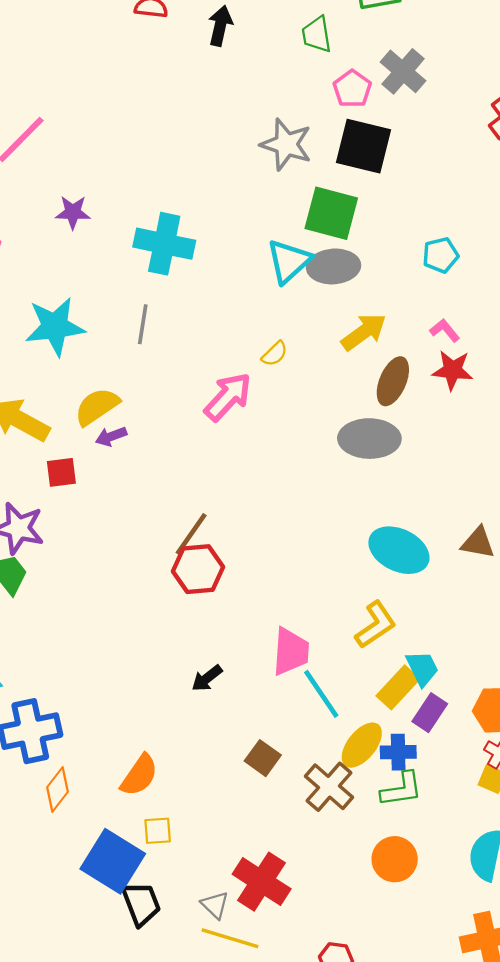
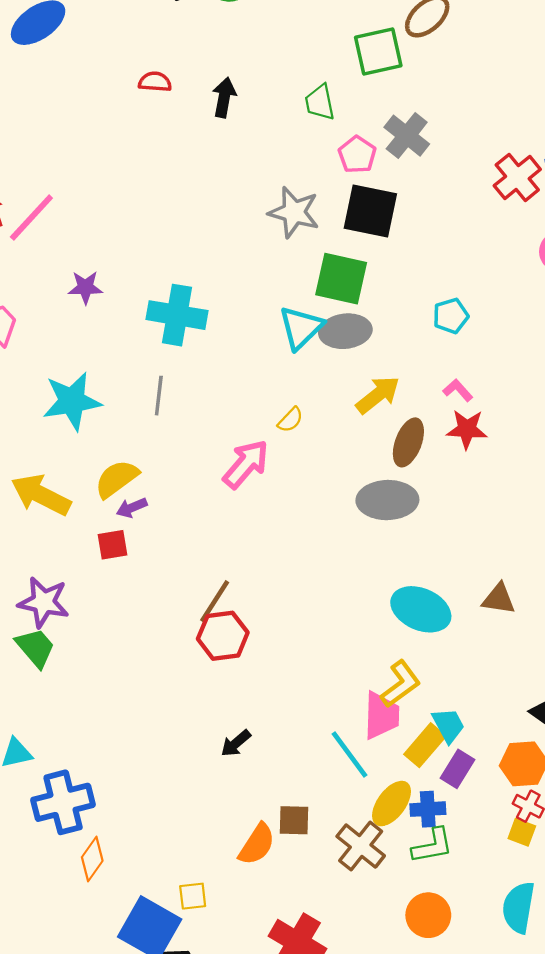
red square: (61, 472) -> (112, 545), moved
pink trapezoid: (291, 651) -> (381, 715), moved
brown square: (263, 758) -> (294, 820), turned -32
orange semicircle: (139, 775) -> (257, 844), moved

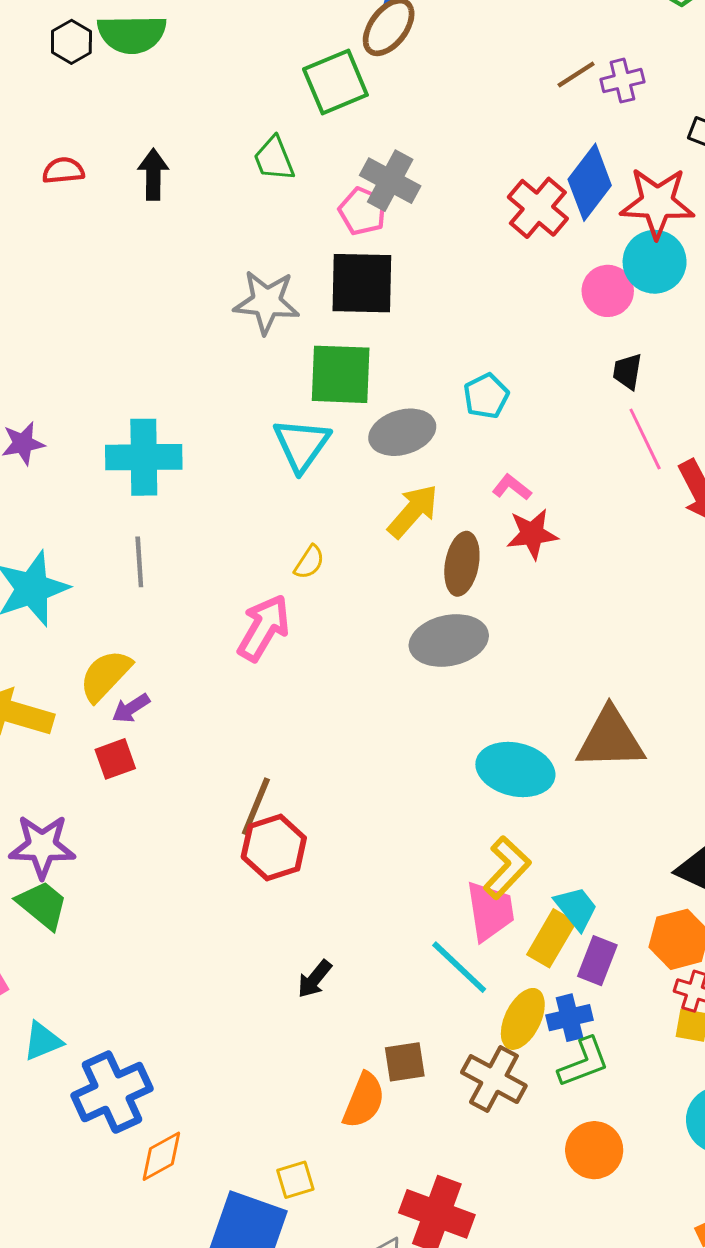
pink pentagon: (357, 155) -> (363, 211), moved
gray ellipse: (345, 331) -> (402, 432), moved
brown triangle: (499, 599) -> (610, 739), size x1.6
orange diamond: (92, 859) -> (161, 1156), turned 36

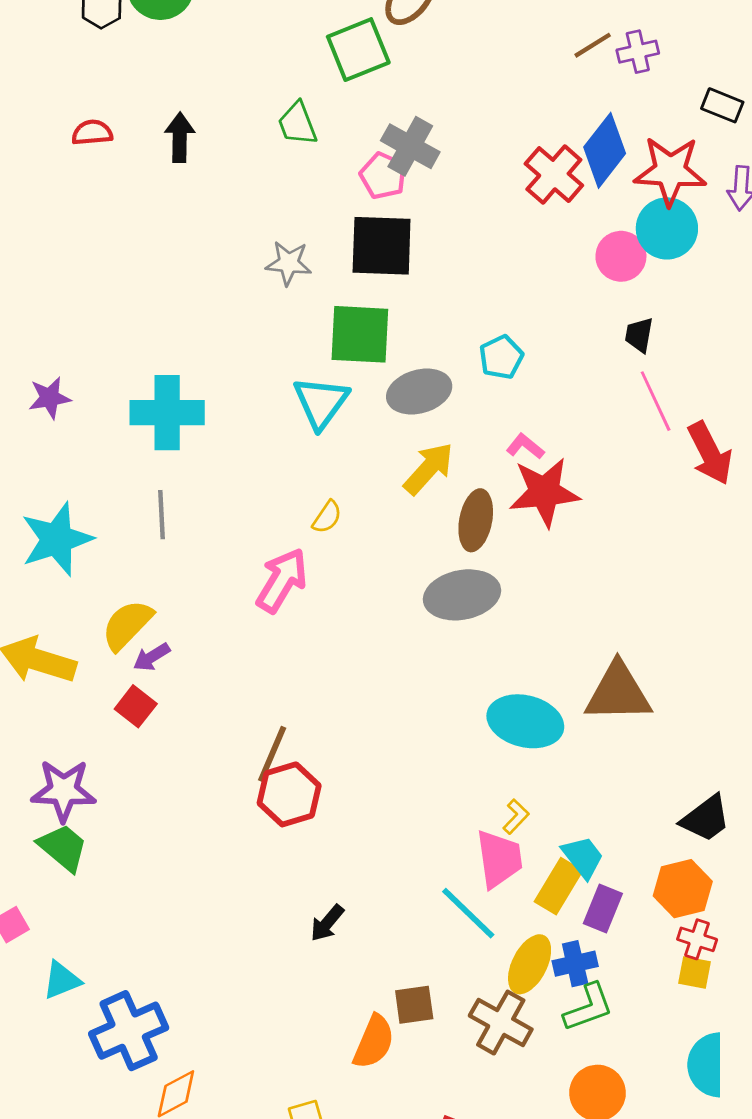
gray star: (267, 302) -> (289, 263), size x0.7
red star: (532, 534) -> (544, 492), size x1.4
red square: (115, 759) -> (136, 706), turned -33
yellow L-shape: (507, 868) -> (516, 817), size x0.6

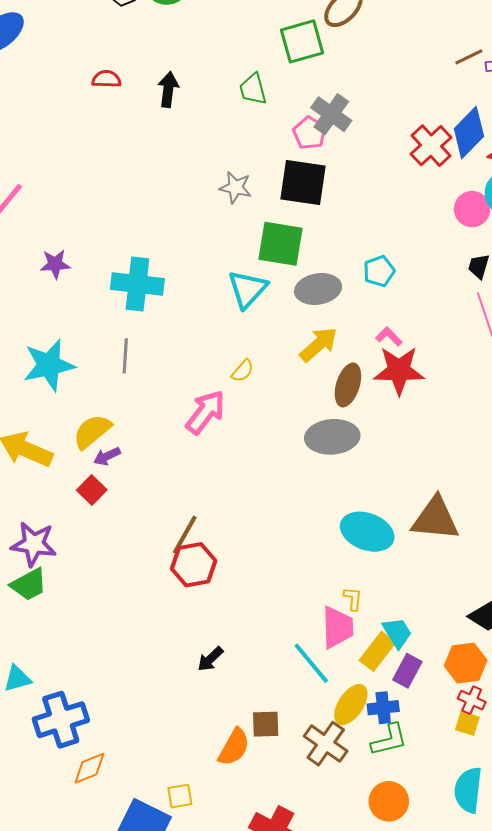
yellow L-shape: (516, 817) -> (353, 599), turned -45
green trapezoid: (63, 848) -> (29, 584), turned 105

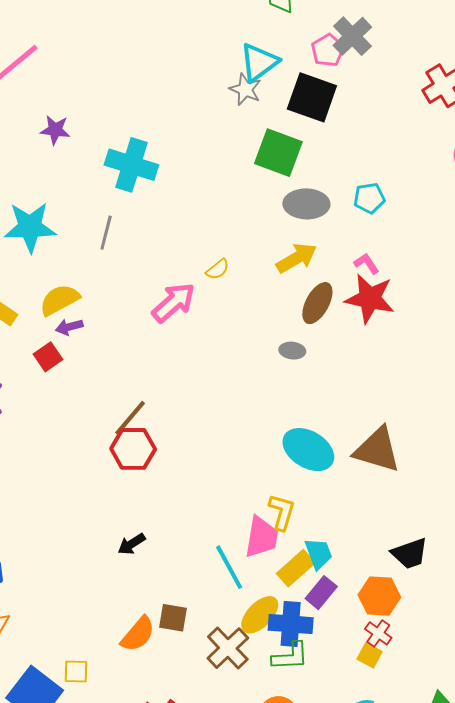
cyan triangle: (247, 289) -> (259, 62), moved
gray ellipse: (332, 437) -> (292, 351), size x0.5
yellow L-shape: (353, 599) -> (282, 512), size x1.5
blue cross: (383, 708) -> (291, 624), size x1.4

